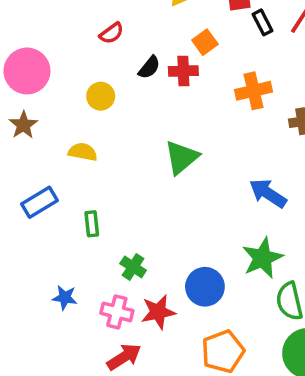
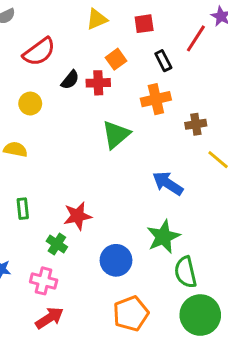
black rectangle: (262, 22) -> (163, 61), moved
red semicircle: (111, 33) -> (39, 52), size x1.6
green triangle: (182, 157) -> (116, 135), moved
red star: (158, 312) -> (78, 216), moved

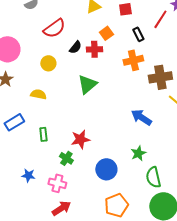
brown cross: (196, 124) -> (160, 77), size x1.6
green triangle: (116, 135) -> (87, 84), moved
green star: (163, 237) -> (138, 153), size x0.7

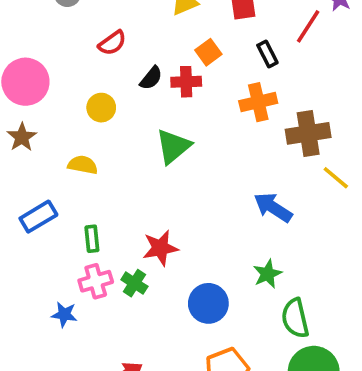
red semicircle: (54, 28) -> (112, 43), size x0.7
pink cross: (57, 183) -> (96, 281), moved, turned -30

